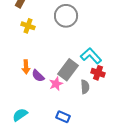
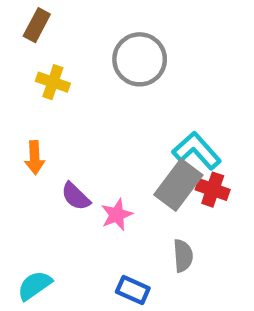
orange arrow: (26, 67) -> (35, 158), moved
gray rectangle: (68, 70) -> (178, 185), moved
gray semicircle: (85, 87) -> (183, 256), moved

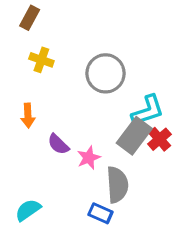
gray circle: (140, 59) -> (106, 73), moved
cyan L-shape: (197, 151) -> (148, 110), turned 114
red cross: (213, 190) -> (159, 139), turned 30
gray semicircle: (183, 256) -> (117, 185), moved, size x1.5

